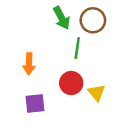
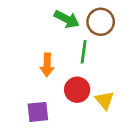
green arrow: (62, 18) -> (67, 19), turned -35
orange arrow: (29, 64) -> (47, 65), moved

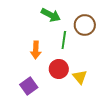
brown circle: (101, 22) -> (85, 25), moved
purple square: (38, 112) -> (29, 86), turned -30

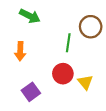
green arrow: (51, 15) -> (30, 16), moved
orange arrow: (36, 50) -> (20, 51), moved

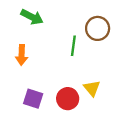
red circle: (63, 74) -> (68, 99), moved
purple square: (31, 92) -> (33, 99), turned -36

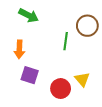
purple square: (33, 99) -> (30, 75), moved

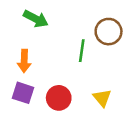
purple square: (30, 75) -> (23, 93), moved
red circle: (61, 89) -> (59, 98), moved

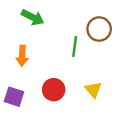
purple square: (23, 93) -> (14, 97), moved

